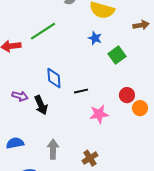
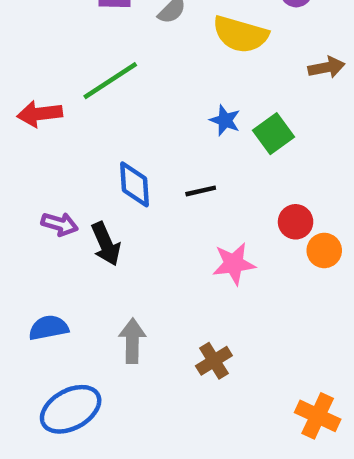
blue star: (95, 38) -> (225, 120), moved
black line: (81, 91) -> (201, 191), moved

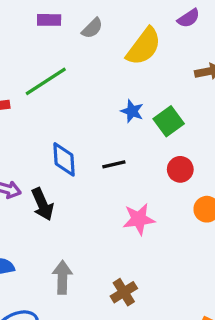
yellow semicircle: (240, 34) -> (144, 46), turned -69
red circle: (296, 222) -> (180, 169), moved

